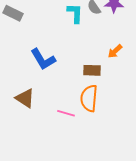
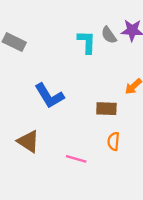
orange semicircle: (89, 98) -> (113, 141), moved, size x0.6

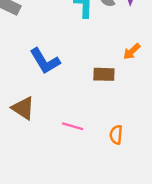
orange semicircle: (113, 141) -> (116, 135), moved

